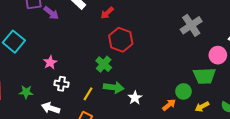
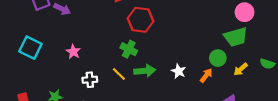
pink star: (50, 62) -> (73, 52), moved
yellow line: (88, 94) -> (119, 74), moved, turned -64
white star: (135, 98) -> (179, 71), moved

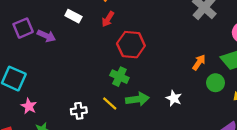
pink star: (73, 52) -> (29, 106), moved
orange arrow: (206, 75) -> (199, 62), moved

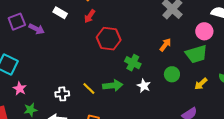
orange arrow: (199, 62) -> (165, 45), moved
green cross: (119, 77) -> (133, 63), moved
green circle: (216, 83) -> (172, 74), moved

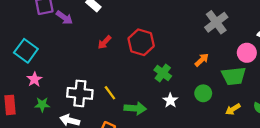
red arrow: (90, 16) -> (104, 42), moved
green arrow: (113, 85) -> (135, 108), moved
white cross: (62, 94) -> (80, 93), size x1.6

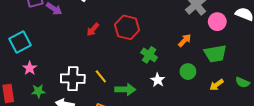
cyan square: (26, 51) -> (20, 42), turned 30
pink circle: (247, 53) -> (217, 22), moved

